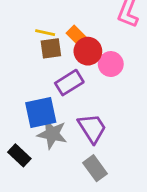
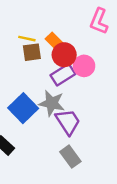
purple rectangle: (69, 83) -> (63, 75), moved
blue square: (41, 113) -> (23, 108), turned -32
gray star: (52, 134) -> (52, 103), moved

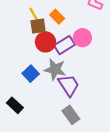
yellow line: (27, 39) -> (34, 14), turned 48
red circle: (64, 55) -> (45, 42), moved
blue square: (23, 108) -> (31, 74), size x0.7

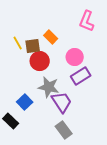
yellow line: (34, 14) -> (18, 43), moved
purple rectangle: (64, 45) -> (81, 76), moved
blue square: (31, 74) -> (25, 102), moved

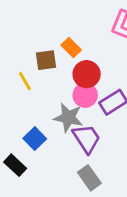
yellow line: (18, 43) -> (25, 81), moved
pink circle: (75, 57) -> (85, 95), moved
red circle: (40, 61) -> (87, 74), moved

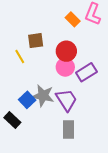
orange rectangle: (71, 48) -> (73, 19), moved
gray star: (68, 118) -> (43, 96), moved
gray rectangle: (89, 178) -> (68, 130), turned 36

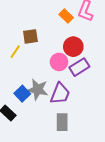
red circle: (66, 51) -> (73, 47), moved
yellow line: (20, 56) -> (15, 52), turned 64
purple trapezoid: (66, 100) -> (60, 94), turned 55

